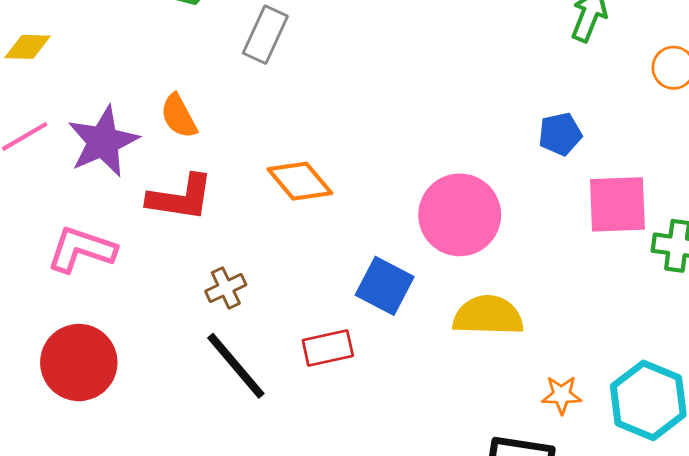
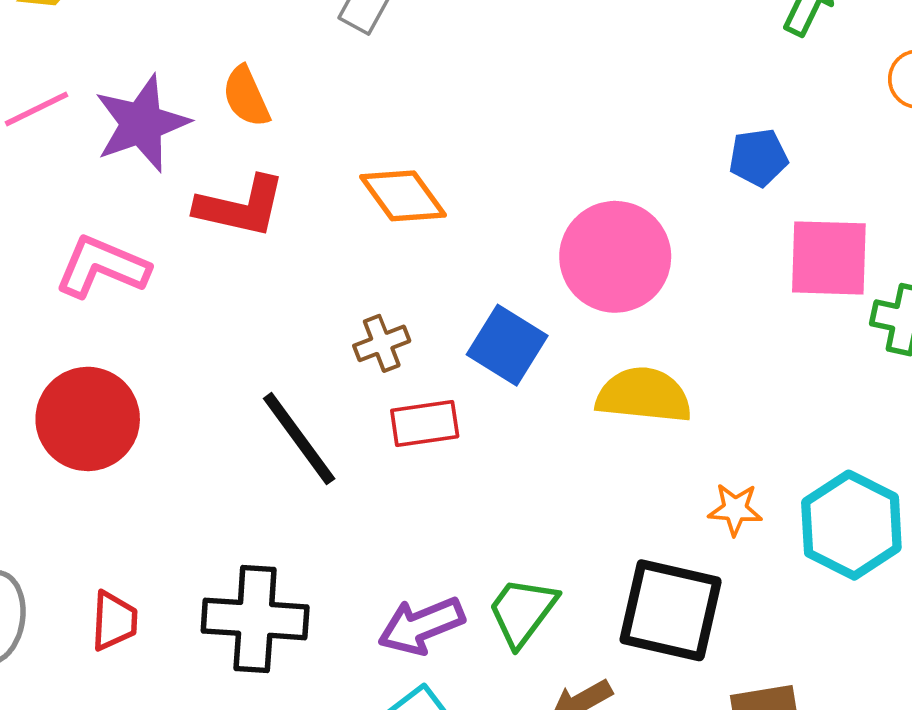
brown cross: (226, 288) -> (382, 343), moved

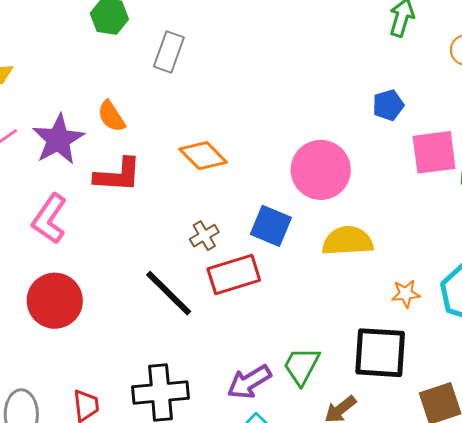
pink L-shape: (102, 267) -> (49, 219), turned -69
red rectangle: (425, 424) -> (234, 274), size x1.4

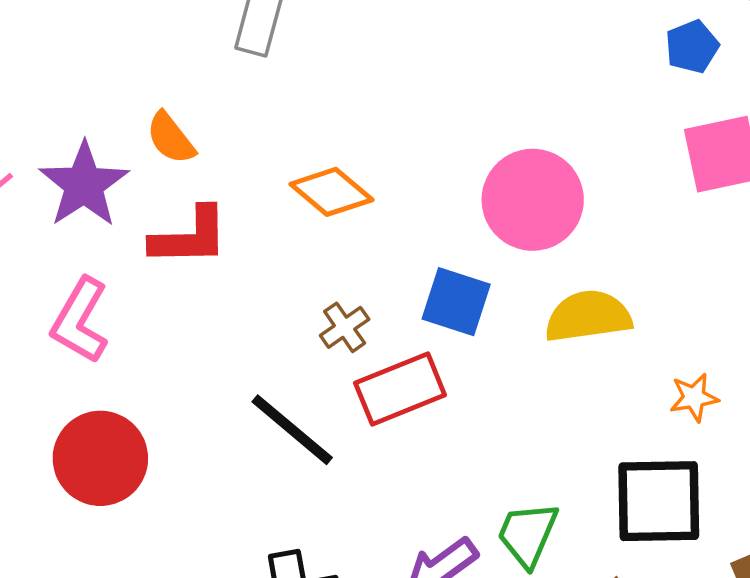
blue pentagon: (388, 105) -> (692, 47), moved

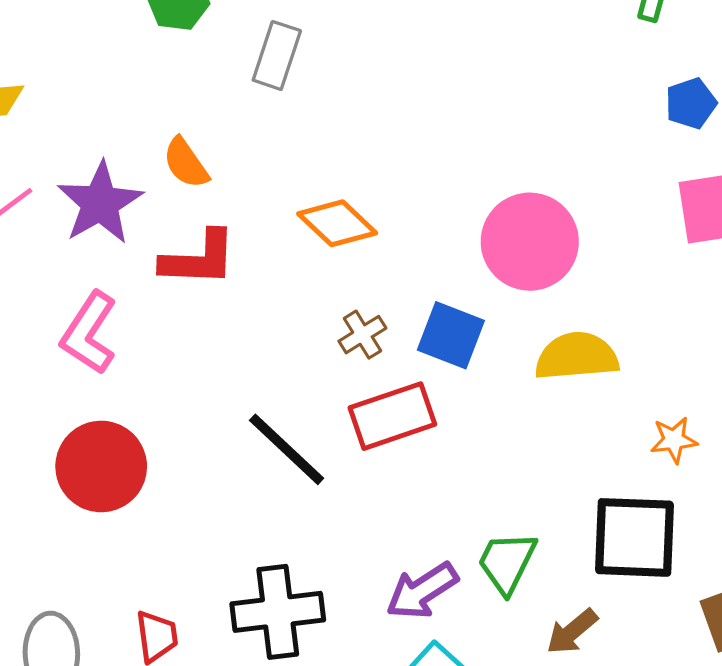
brown cross: (345, 327) -> (362, 335), moved

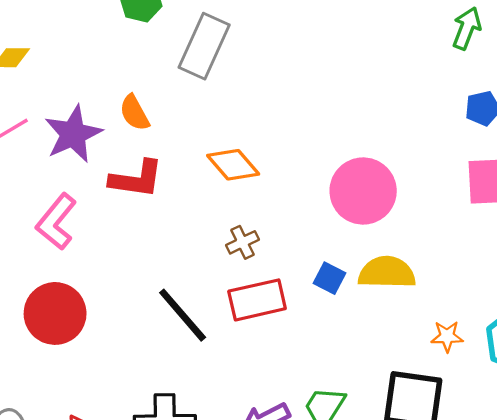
gray rectangle: (277, 55) -> (204, 46), size x1.4
blue square: (451, 335) -> (330, 278), moved, size x0.7

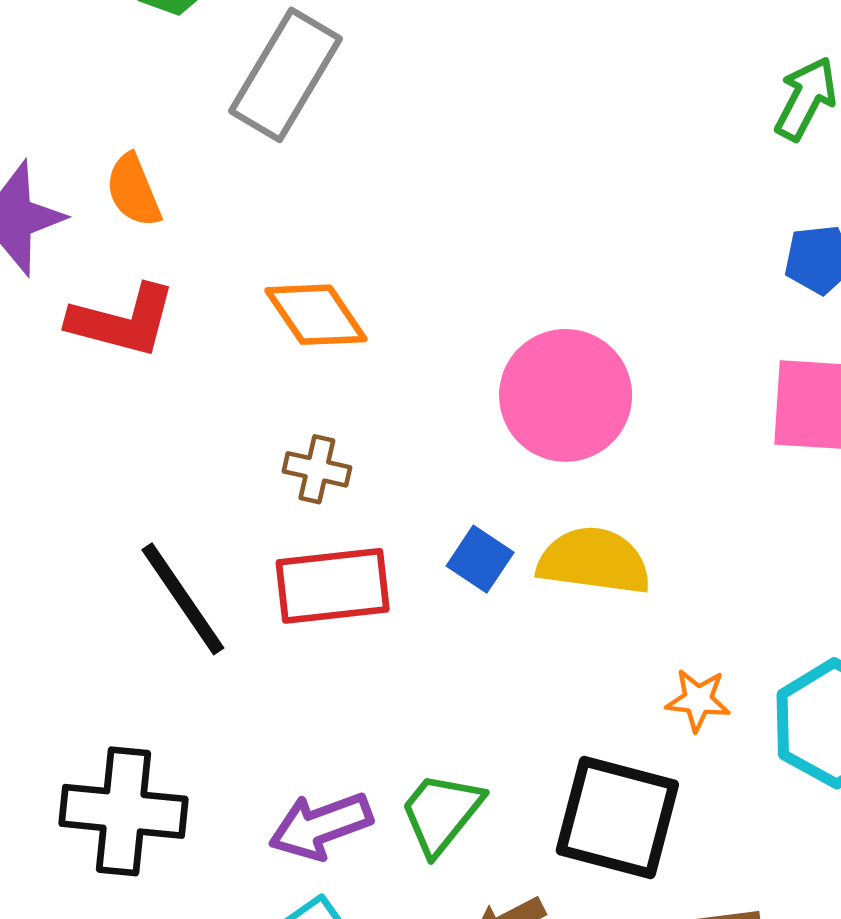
brown cross: (242, 242) -> (317, 469), turned 32

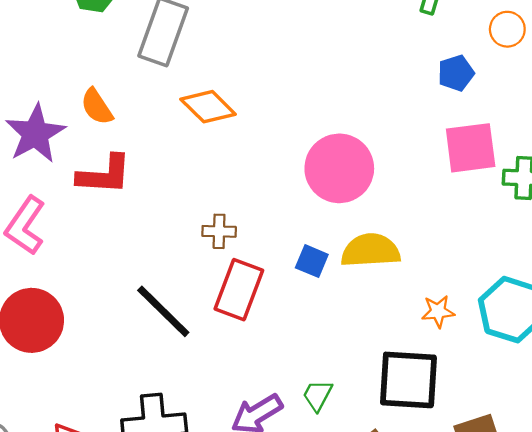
orange diamond: (316, 315) -> (208, 107), moved
red rectangle: (333, 586) -> (239, 290), turned -52
green trapezoid: (441, 813) -> (317, 395), size x0.7

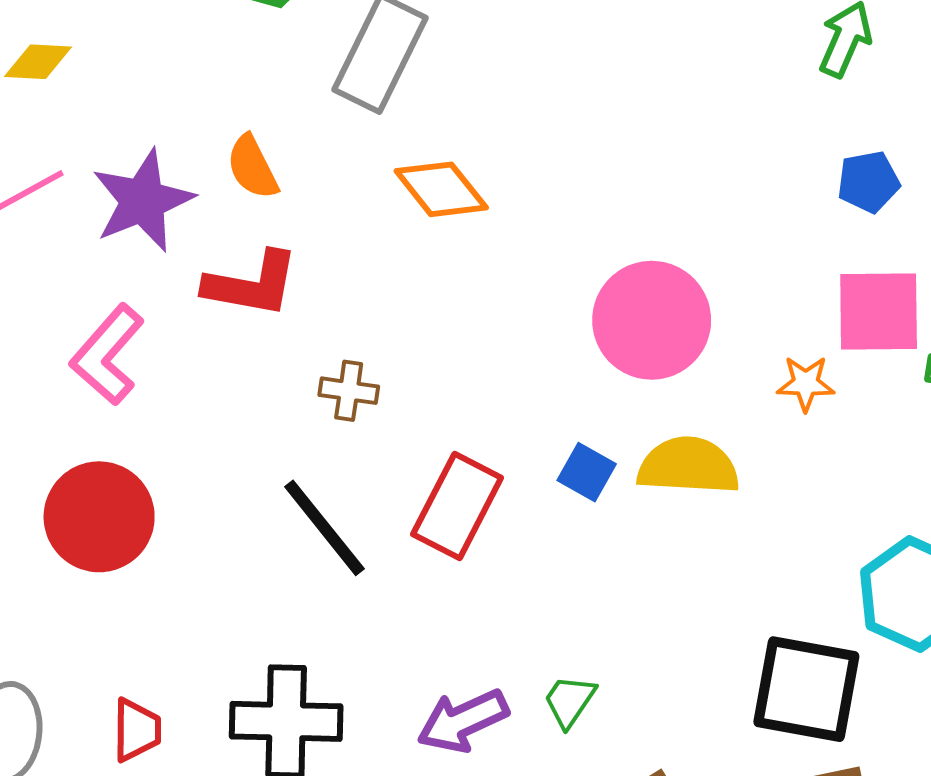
brown cross: (219, 231) -> (349, 391), moved
orange star: (438, 311) -> (806, 383), moved
black square: (408, 380) -> (806, 689), moved

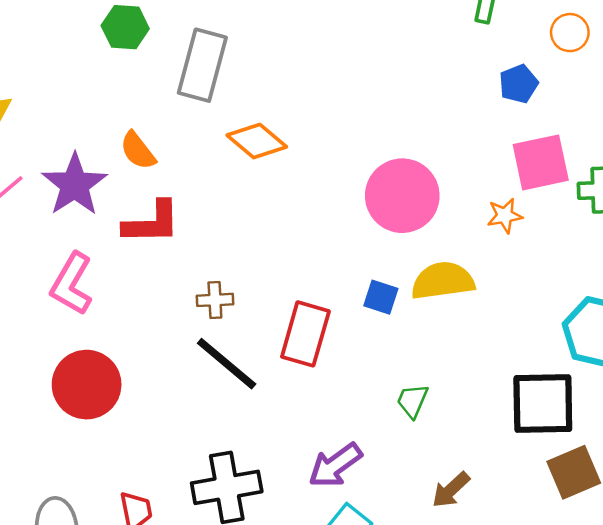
brown cross: (349, 391) -> (215, 300), moved
green trapezoid: (569, 701) -> (412, 401), moved

